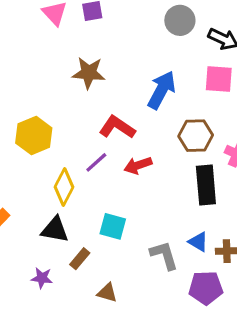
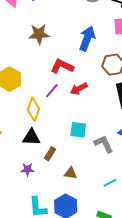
cyan square: (113, 226) -> (78, 130), moved

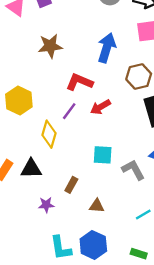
black triangle: (31, 137) -> (31, 169), moved

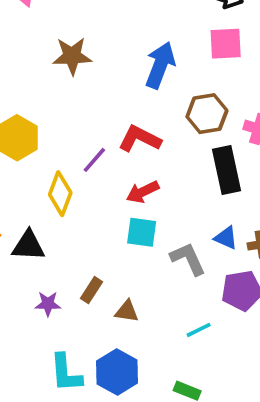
red L-shape: (79, 82) -> (140, 139), moved
red arrow: (100, 107) -> (143, 192), moved
brown rectangle: (71, 185) -> (92, 290), moved

